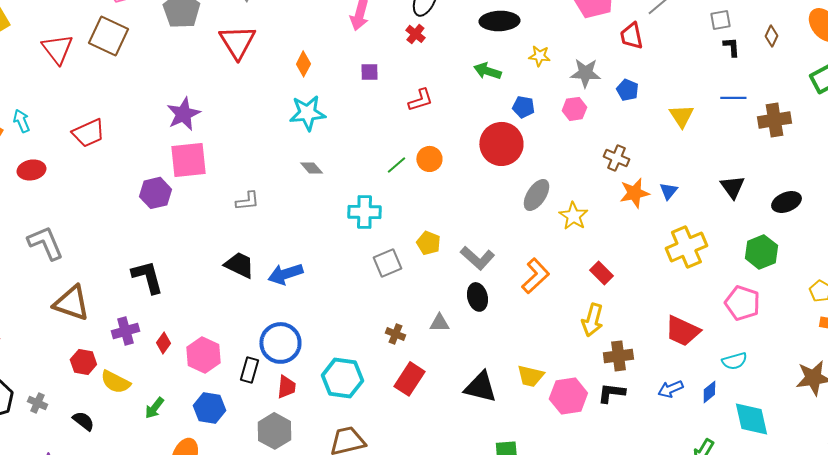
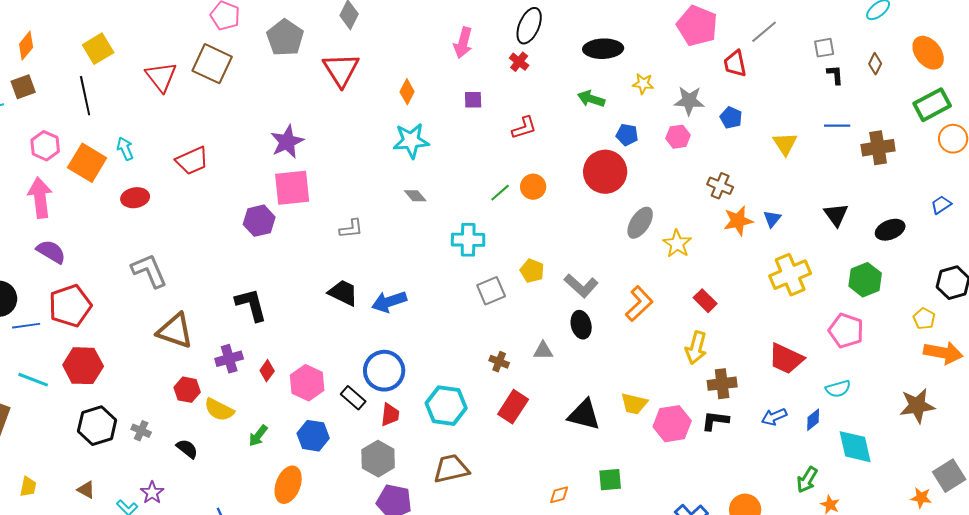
black rectangle: (249, 370) -> (353, 398), turned -65

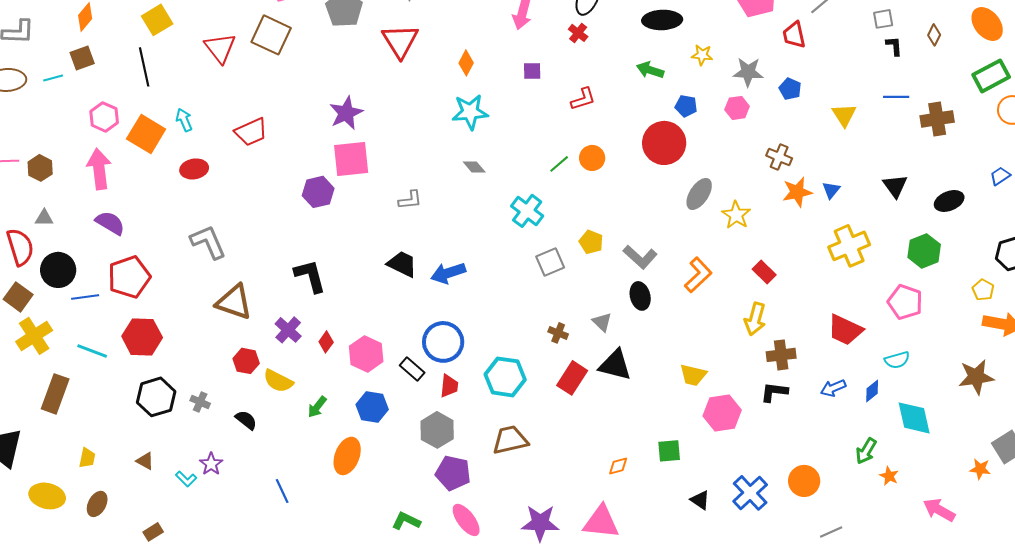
cyan cross: (468, 240) -> (527, 211), turned 36
gray triangle: (543, 351) -> (602, 322), turned 45
purple cross: (229, 359) -> (288, 330), turned -32
black triangle: (584, 415) -> (615, 365), moved
pink hexagon: (672, 424) -> (722, 413), moved

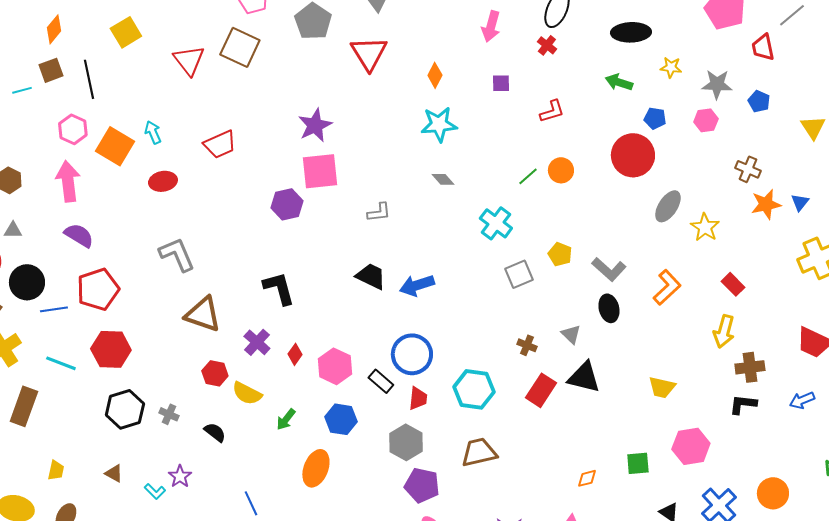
black line: (144, 67) -> (89, 79), moved
pink hexagon: (722, 413) -> (691, 446), moved

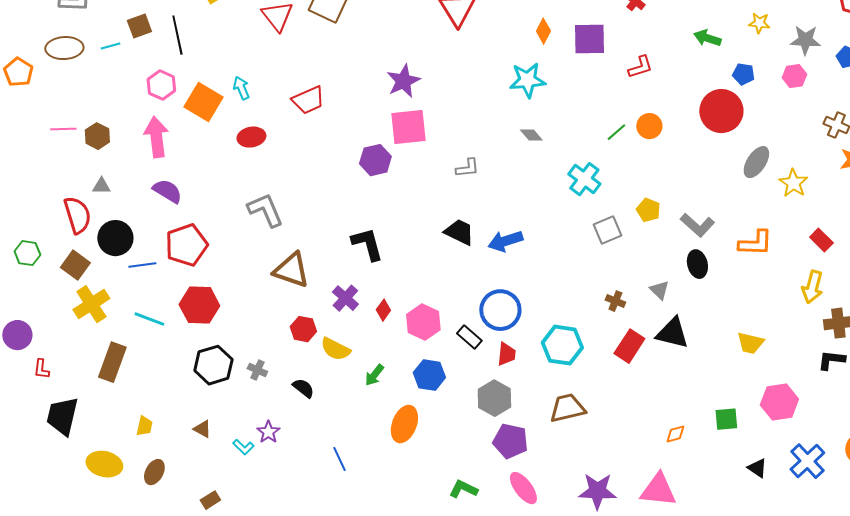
orange diamond: (435, 75) -> (543, 31), moved
purple square: (501, 83) -> (589, 39), size x1.8
orange L-shape: (667, 287) -> (755, 243), turned 45

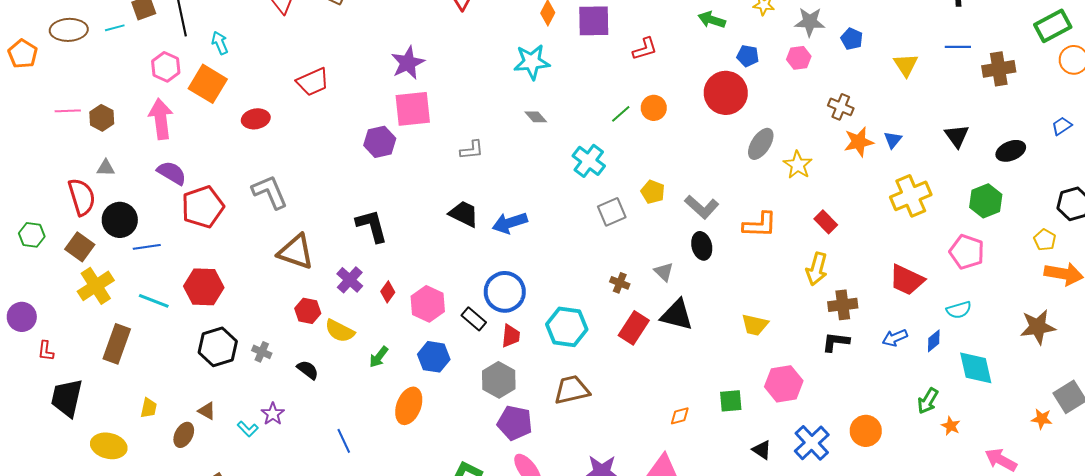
cyan arrow: (241, 88) -> (220, 43), moved
red pentagon: (186, 245) -> (203, 207), moved
brown ellipse: (154, 472) -> (184, 435), moved

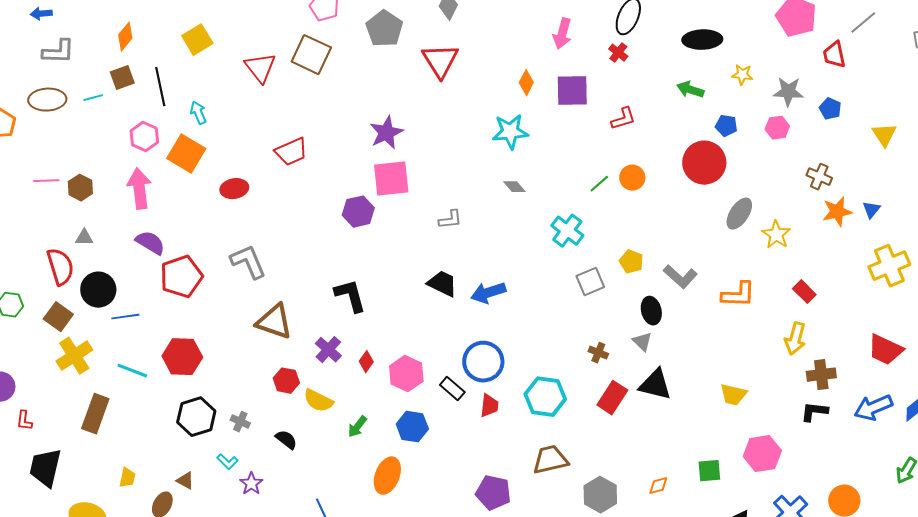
black ellipse: (702, 246) -> (651, 311), moved
blue arrow: (895, 338) -> (873, 408), size x1.5
gray hexagon: (499, 380) -> (600, 495), moved
cyan L-shape: (248, 429) -> (227, 462), moved

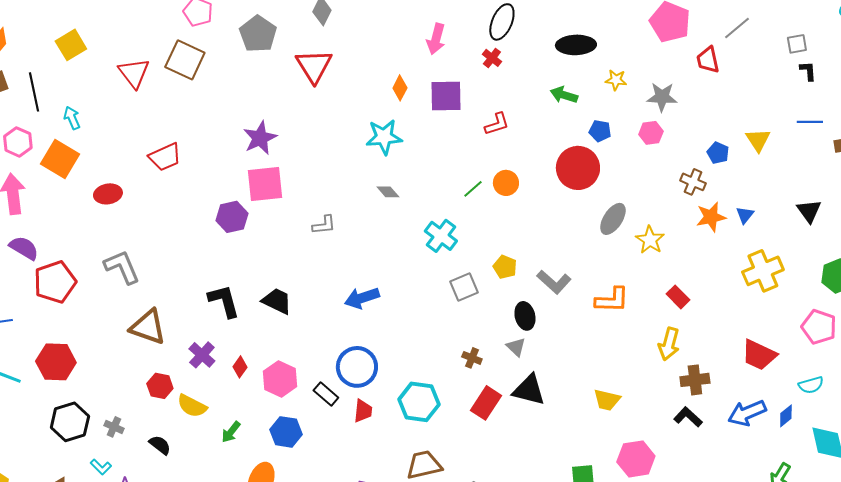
blue pentagon: (830, 109) -> (718, 153), moved
black trapezoid: (442, 284) -> (277, 301), moved
black L-shape: (814, 412) -> (688, 417), turned 36

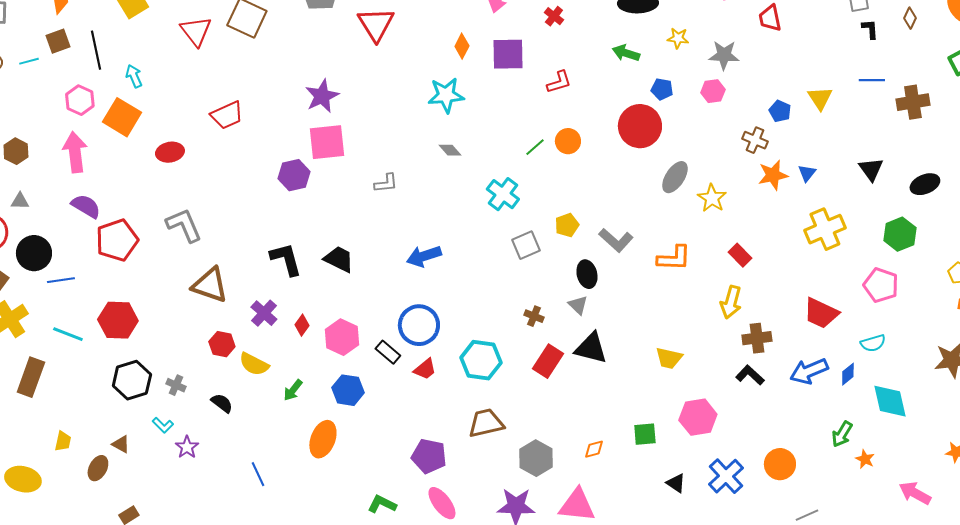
yellow pentagon: (505, 267) -> (567, 225), turned 30
red trapezoid: (363, 411) -> (425, 369), turned 45

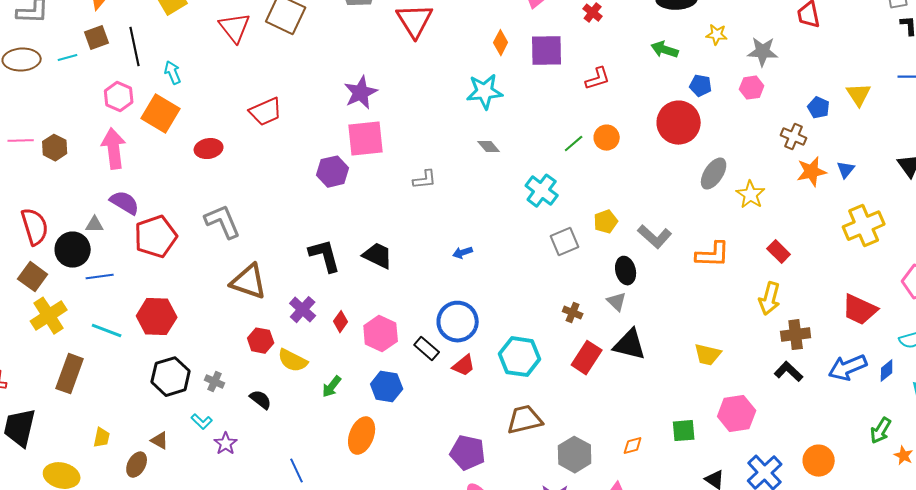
gray triangle: (20, 201) -> (95, 225), moved
blue arrow: (424, 256) -> (463, 253), size x0.6

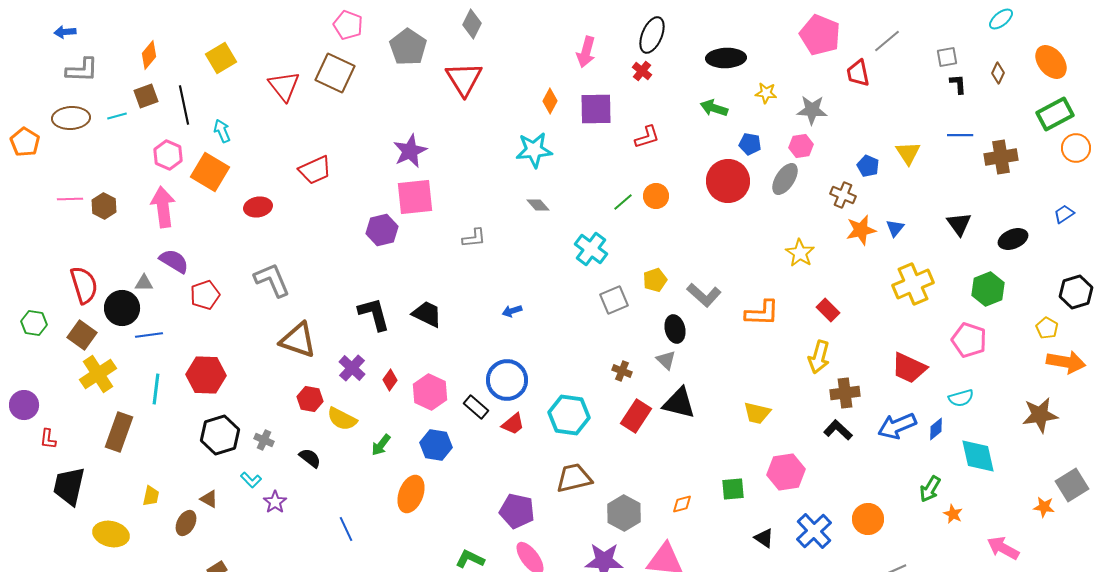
gray ellipse: (714, 174) -> (785, 179), moved
red pentagon: (156, 237) -> (205, 295), size x0.7
cyan line: (107, 331) -> (156, 389), turned 76

